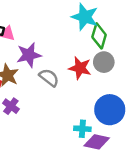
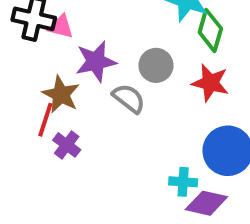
gray circle: (104, 62) -> (156, 65), moved
red star: (80, 68) -> (210, 83), moved

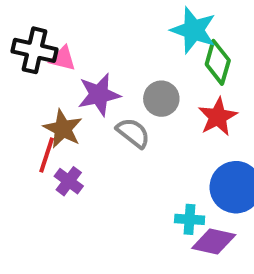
red star: (210, 83) -> (218, 117), turned 30

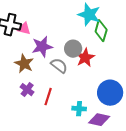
red star: (218, 117) -> (85, 58), moved
red line: (47, 155) -> (48, 97), moved
cyan cross: (190, 219) -> (79, 109), moved

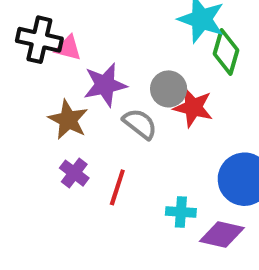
red star: (85, 58) -> (193, 107), turned -30

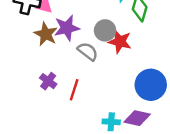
brown star: (68, 120) -> (46, 34), moved
cyan cross: (181, 212) -> (111, 122), moved

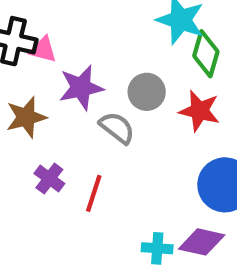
brown star: (46, 34) -> (26, 117), moved, turned 30
red star: (120, 42) -> (200, 111), moved

